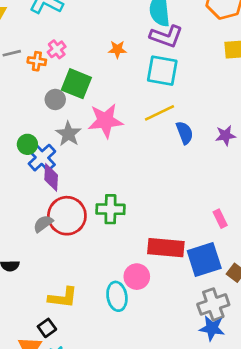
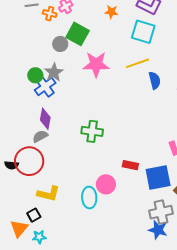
gray star: (68, 134) -> (54, 72), moved
purple diamond: (51, 177) -> (45, 119), moved
red circle: (67, 216) -> (29, 161), moved
red rectangle: (166, 248) -> (130, 165), size x0.6

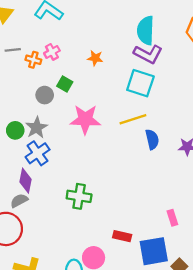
orange star: (111, 12) -> (95, 58), moved
green square: (78, 34) -> (65, 84), size x0.6
blue cross: (45, 86) -> (38, 153), moved

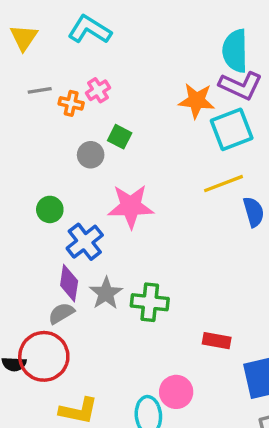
orange star: (95, 58) -> (196, 101), moved, size x1.5
cyan square: (140, 83) -> (232, 129), turned -36
pink star: (85, 119) -> (131, 206), moved
gray star: (37, 128) -> (106, 293), moved
red rectangle: (122, 236) -> (217, 341), moved

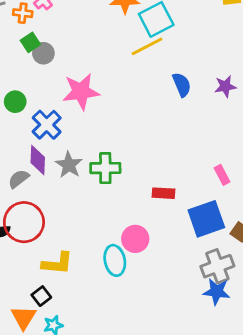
green square: (120, 137) -> (30, 42), moved, turned 36
yellow line: (224, 184) -> (147, 46), moved
gray semicircle: (61, 313) -> (19, 179), moved

